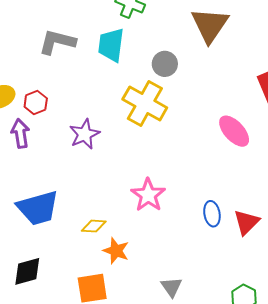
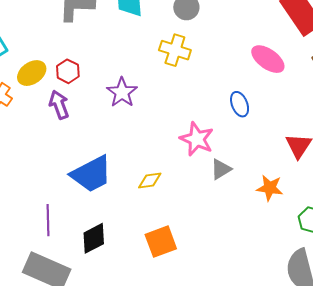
yellow cross: (145, 104) -> (175, 50), size x0.7
blue ellipse: (212, 214) -> (240, 104), moved
orange star: (116, 251) -> (270, 188), moved
gray triangle: (172, 287) -> (221, 169), moved, turned 45

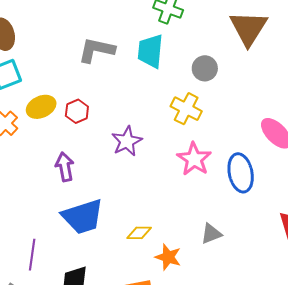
blue ellipse: (240, 104) -> (241, 173), size x1.5
purple arrow: (59, 105) -> (65, 167), moved
pink star: (197, 139) -> (194, 159), moved
orange star: (270, 188) -> (168, 257), moved

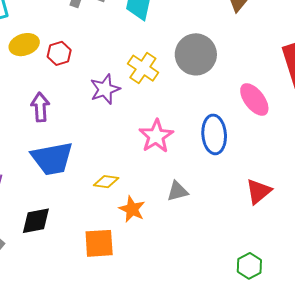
gray circle: (205, 68) -> (196, 54), moved, size x1.6
yellow cross: (186, 109) -> (143, 68), moved
pink star: (194, 159) -> (156, 136), moved

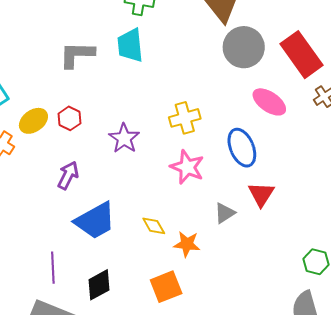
gray circle: (196, 54) -> (244, 47), moved
yellow cross: (143, 68) -> (185, 118), moved, turned -32
purple arrow: (40, 107) -> (68, 175), turned 48
yellow diamond: (106, 182) -> (154, 226), turned 70
red triangle: (259, 191) -> (261, 194), moved

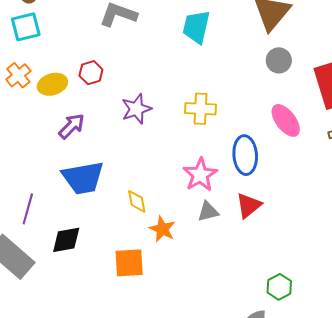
cyan trapezoid: (130, 45) -> (196, 27), moved
gray circle: (244, 47) -> (279, 60), size x0.6
yellow ellipse: (33, 121) -> (52, 84), moved
pink star: (187, 167) -> (200, 175), moved

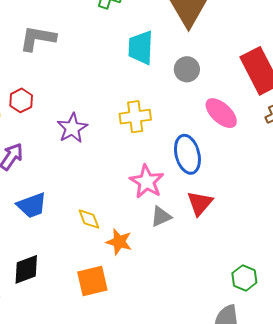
cyan trapezoid: (196, 27) -> (141, 48), moved
gray circle: (279, 60) -> (187, 69), moved
blue trapezoid: (83, 178) -> (32, 205), size x0.7

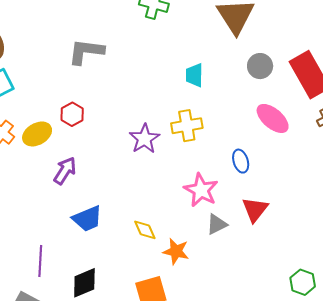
cyan trapezoid: (141, 48) -> (194, 75), moved, size x0.7
gray circle: (187, 69) -> (260, 66), moved
purple star: (72, 128) -> (144, 139), moved
blue ellipse: (187, 154) -> (241, 161), size x0.6

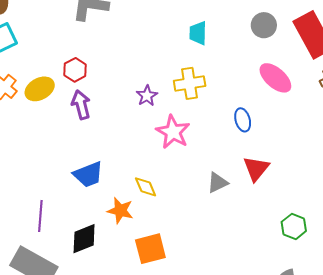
purple star: (144, 139) -> (147, 96), size x0.7
purple arrow: (65, 171) -> (81, 105), moved, turned -48
pink star: (201, 190) -> (173, 132), moved
orange star: (176, 251) -> (120, 211), moved
green hexagon: (303, 282) -> (294, 226), moved

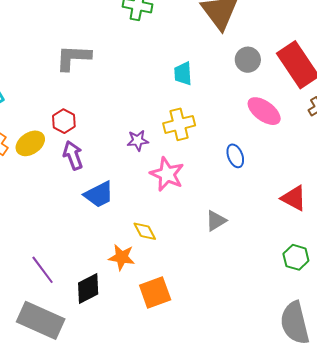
purple star: (147, 96) -> (138, 140), turned 30
red triangle: (256, 169) -> (294, 198), moved, turned -36
blue trapezoid: (88, 174) -> (99, 195), moved
purple line: (40, 216) -> (43, 270), turned -36

